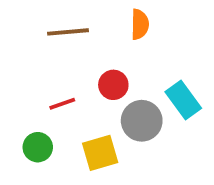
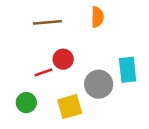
red circle: (113, 85) -> (63, 59), moved
cyan rectangle: (183, 100) -> (128, 70), turned 30

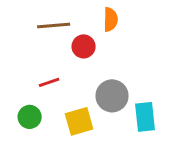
red circle: (63, 59) -> (84, 46), moved
cyan rectangle: (128, 70) -> (145, 117), moved

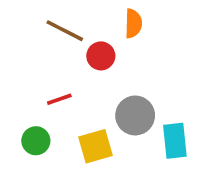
brown line: (54, 25) -> (65, 31), turned 32

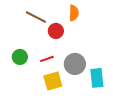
red line: (59, 99) -> (47, 59), moved
green circle: (36, 141) -> (20, 57), moved

